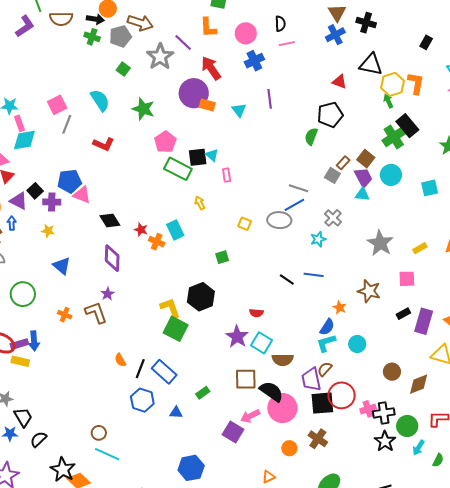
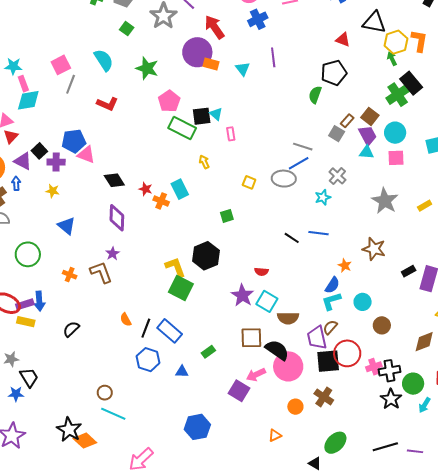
pink square: (407, 279) -> (396, 158), moved
brown circle: (392, 372) -> (382, 325), moved
black semicircle: (38, 439) -> (71, 329), moved

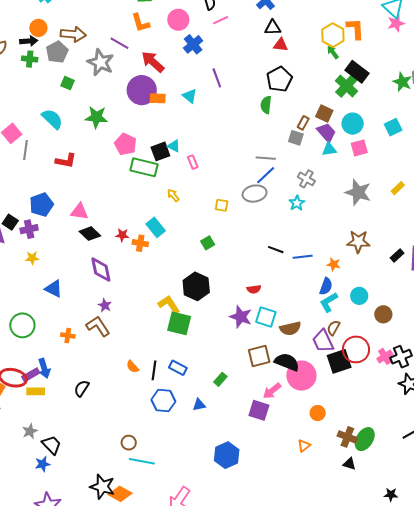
black triangle: (374, 22) -> (273, 28), moved, size x0.7
pink triangle: (86, 155) -> (79, 212), moved
blue line: (318, 233) -> (303, 257), moved
blue rectangle: (170, 331) -> (178, 368), size x0.7
brown cross: (324, 397) -> (347, 437), moved

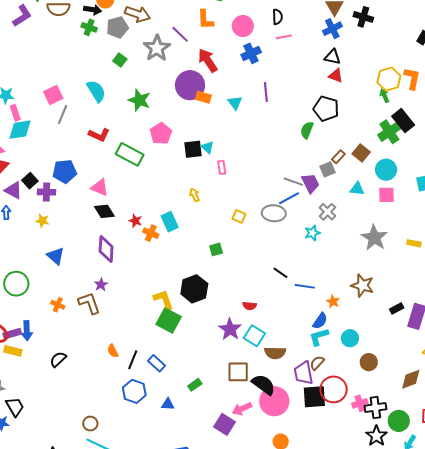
black pentagon: (279, 79) -> (326, 109), turned 30
purple trapezoid: (326, 132) -> (310, 183), moved
gray square: (296, 138) -> (327, 169), turned 35
green rectangle: (144, 167) -> (130, 154), moved
yellow rectangle: (398, 188) -> (414, 243), turned 40

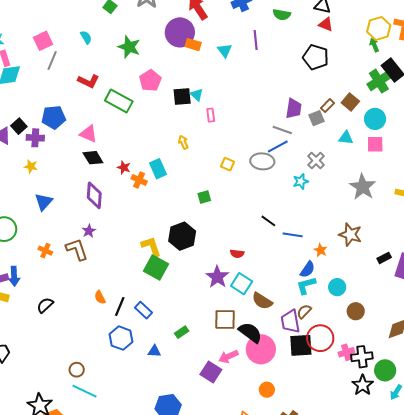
cyan semicircle: (96, 91) -> (86, 37), size x0.6
green semicircle: (307, 130) -> (282, 15), moved, turned -102
purple trapezoid: (310, 183) -> (294, 109), moved, turned 35
blue triangle: (56, 256) -> (44, 202), turned 30
brown semicircle: (275, 353) -> (262, 301), turned 30

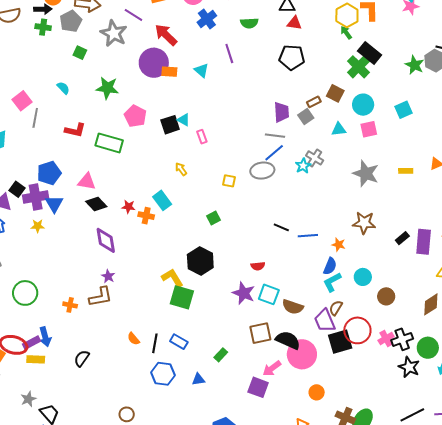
brown rectangle: (327, 106) -> (314, 102), turned 32
purple cross: (35, 138) -> (36, 197), size x1.4
cyan star: (301, 181) -> (303, 166), moved
blue triangle: (44, 202) -> (54, 204), moved
brown L-shape: (77, 249) -> (101, 297), turned 110

